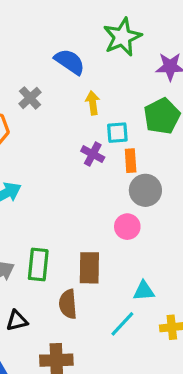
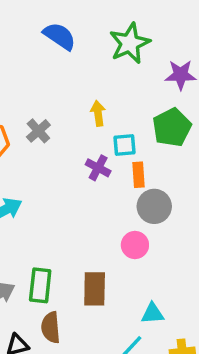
blue semicircle: (70, 62) -> (59, 36), moved
gray cross: (30, 98) -> (38, 131), moved
brown semicircle: (68, 304) -> (51, 327), moved

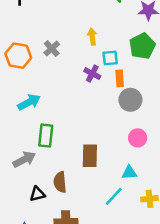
pink circle: (135, 245) -> (138, 138), moved
green rectangle: (40, 285) -> (46, 136), moved

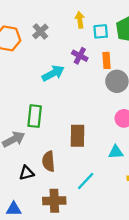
cyan square: (110, 58) -> (101, 31), moved
cyan arrow: (29, 102) -> (53, 73), moved
cyan line: (114, 196) -> (86, 181), moved

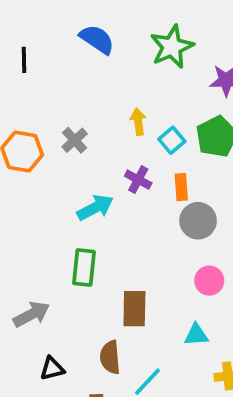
cyan square: (101, 31) -> (172, 140), turned -35
green rectangle: (35, 116) -> (84, 267), moved
brown semicircle: (49, 161) -> (110, 357), moved

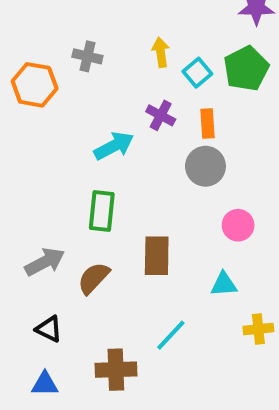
gray cross: (75, 140) -> (87, 56), moved, turned -35
gray circle: (198, 221) -> (205, 166), moved
brown semicircle: (110, 357) -> (94, 278), moved, turned 48
black triangle: (52, 369) -> (49, 329), moved, turned 40

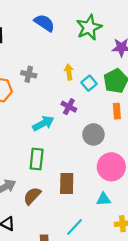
orange rectangle: (208, 124) -> (117, 111), moved
pink circle: (238, 225) -> (111, 167), size x1.6

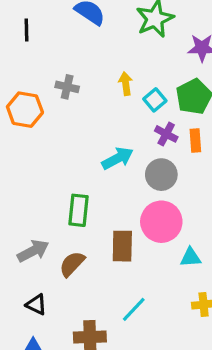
purple cross: (69, 107) -> (166, 134), moved
cyan arrow: (43, 123) -> (117, 158), moved
pink circle: (111, 167) -> (161, 222), moved
cyan triangle: (103, 199) -> (191, 257), moved

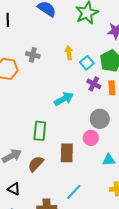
gray circle: (161, 175) -> (100, 119), moved
pink circle: (161, 222) -> (91, 138), size x0.6

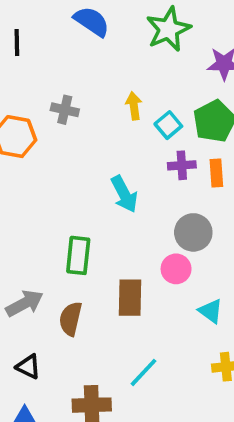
purple cross: (94, 84) -> (182, 165), turned -32
cyan arrow: (64, 99) -> (124, 194), turned 90
cyan triangle: (109, 160) -> (211, 311), turned 40
brown semicircle: (36, 164) -> (71, 319), turned -30

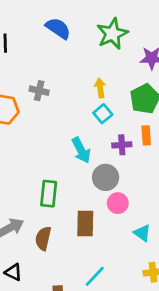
yellow arrow: (134, 106) -> (100, 88), moved
cyan square: (168, 125) -> (103, 114), moved
purple cross: (182, 165) -> (122, 145), moved
gray circle: (193, 232) -> (106, 177), moved

